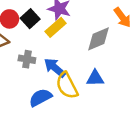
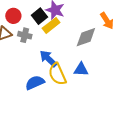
black square: (30, 19) -> (39, 16), moved
gray cross: (27, 59) -> (25, 35), moved

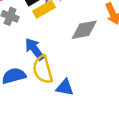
blue triangle: (81, 69) -> (65, 87), moved

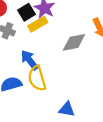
blue triangle: (65, 87) -> (67, 109), moved

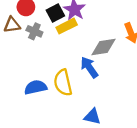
blue arrow: (30, 60) -> (89, 67), moved

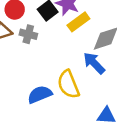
yellow rectangle: (67, 26) -> (78, 22), moved

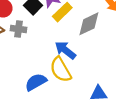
blue arrow: (94, 63) -> (65, 50), moved

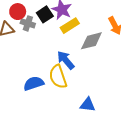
gray cross: (18, 29) -> (28, 23), moved

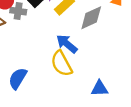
blue semicircle: (34, 83) -> (18, 78), moved, turned -30

